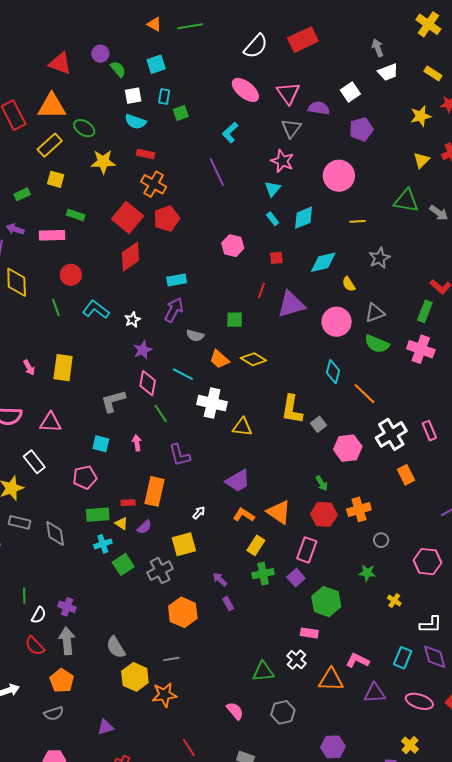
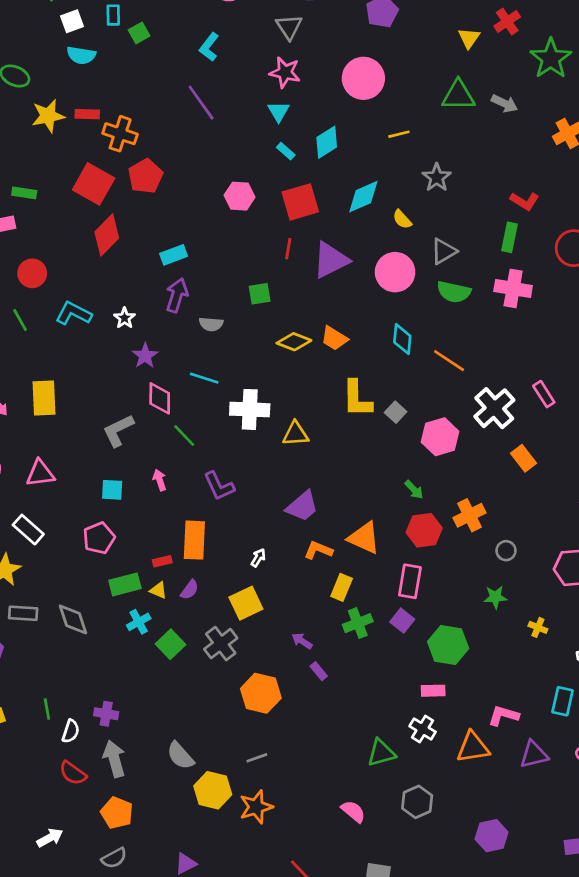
red rectangle: (145, 154) -> (87, 114), moved
red square: (276, 258) -> (300, 202), size x2.0
orange trapezoid: (219, 359) -> (334, 338), moved

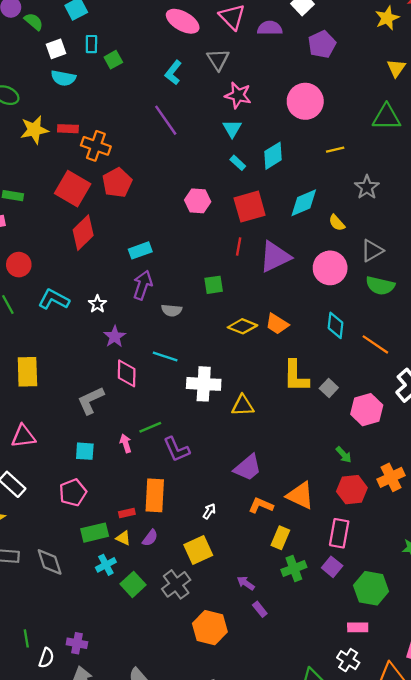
gray triangle: (289, 27) -> (218, 60), moved
green line: (184, 436) -> (150, 427), moved, turned -70

